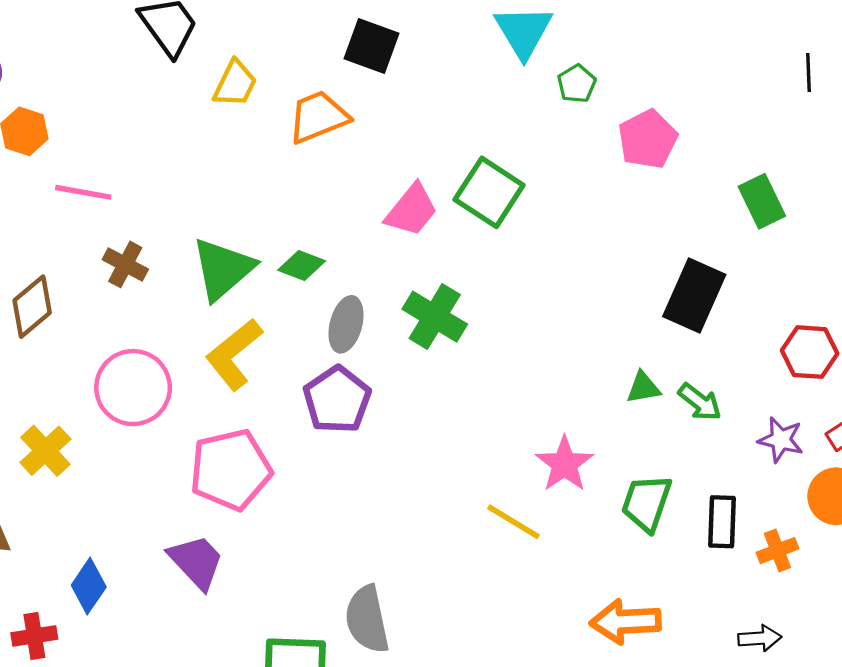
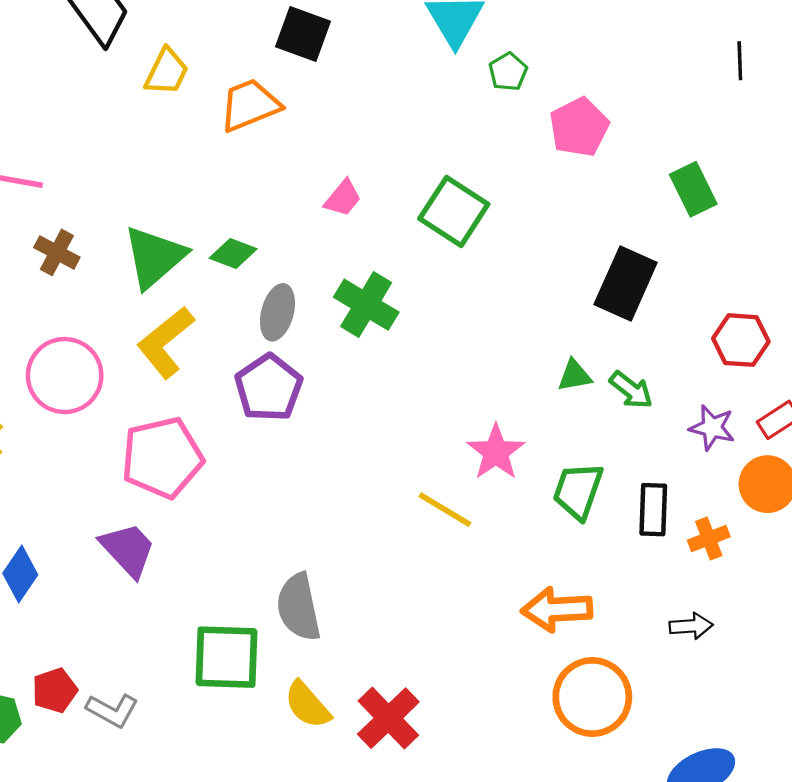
green square: (489, 192) -> (454, 211), moved
pink trapezoid: (411, 210) -> (343, 198), size x0.7

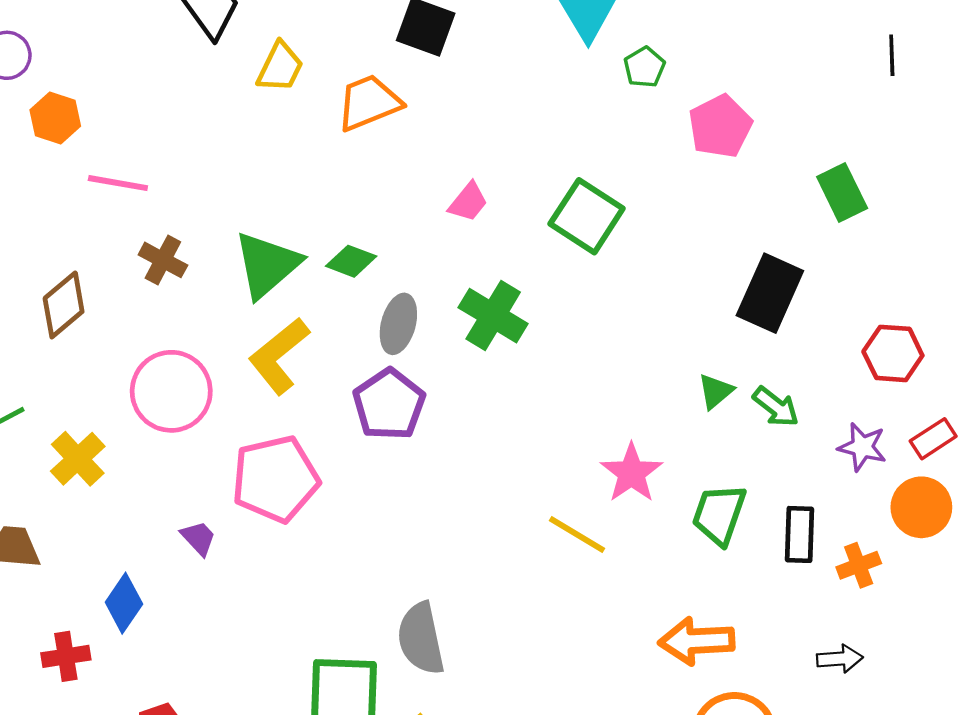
green triangle: (575, 376) -> (715, 391), turned -30
purple trapezoid: (128, 550) -> (198, 538), moved, size x0.6

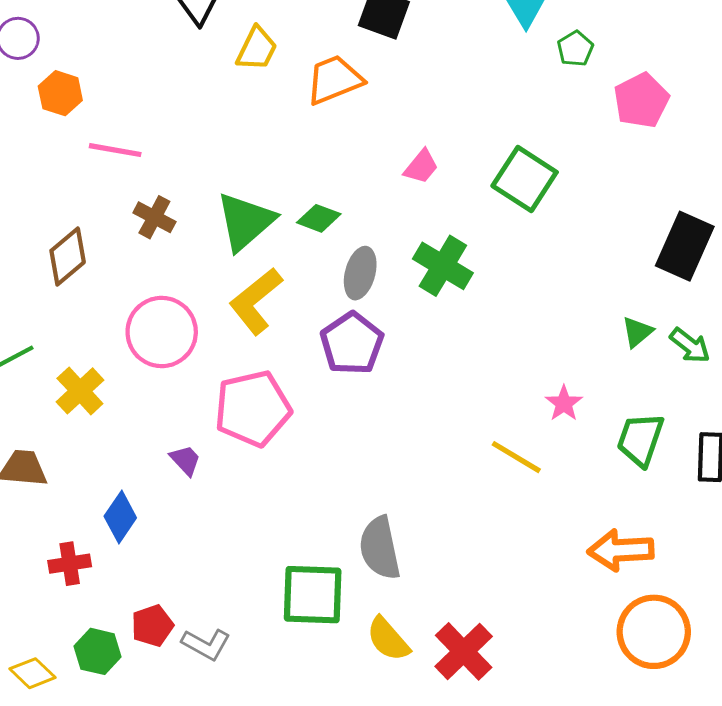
pink star: (631, 473) -> (564, 403), size x0.7

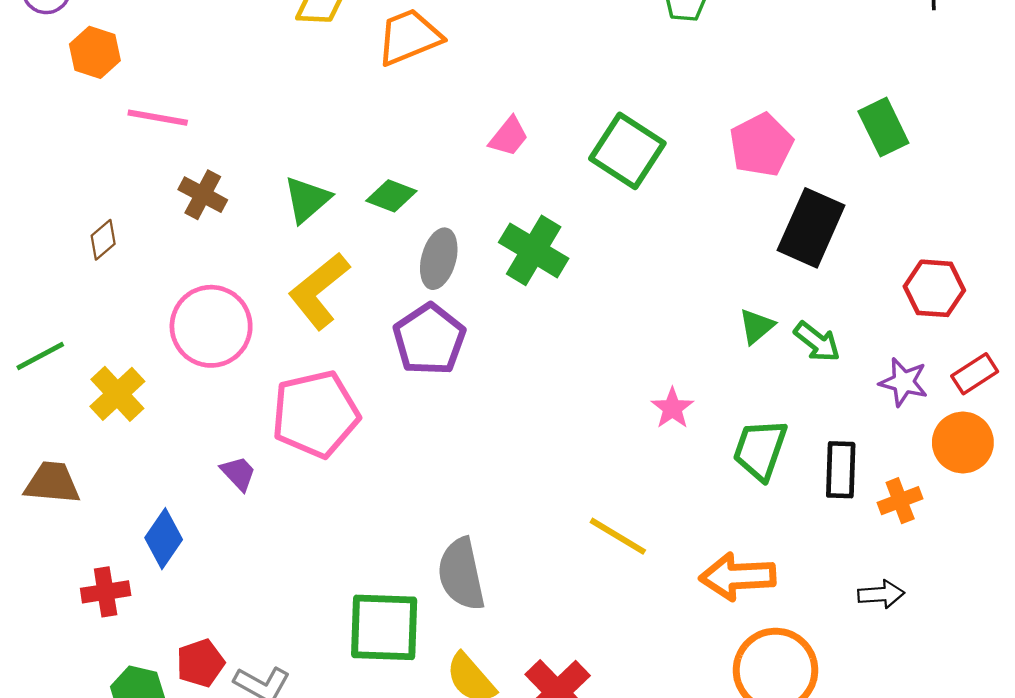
pink pentagon: (641, 100) -> (761, 145), moved
green triangle: (245, 221) -> (307, 199), size x0.7
brown diamond: (68, 257) -> (103, 240), size x0.6
yellow line: (516, 457) -> (618, 536), moved

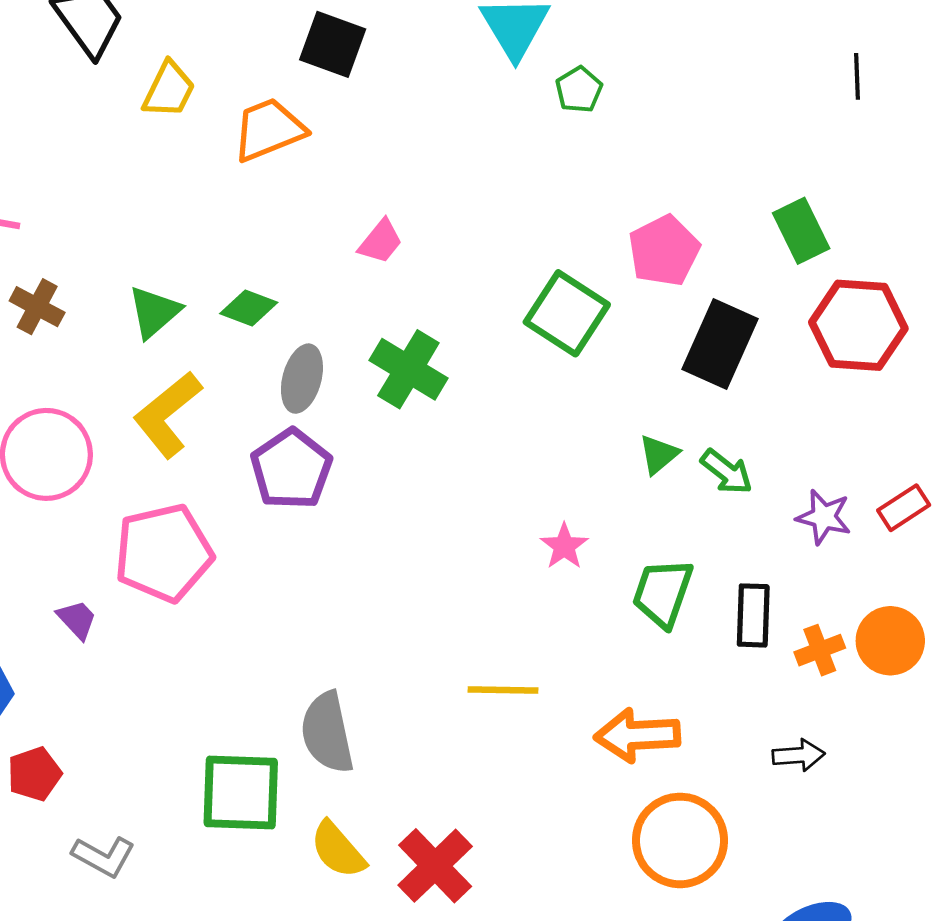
green square: (627, 151) -> (567, 313), moved
red hexagon: (934, 288) -> (858, 325), moved, size x1.4
orange circle: (963, 443) -> (890, 641), moved
yellow line: (618, 536) -> (503, 690), turned -30
red pentagon: (200, 663) -> (34, 774), moved

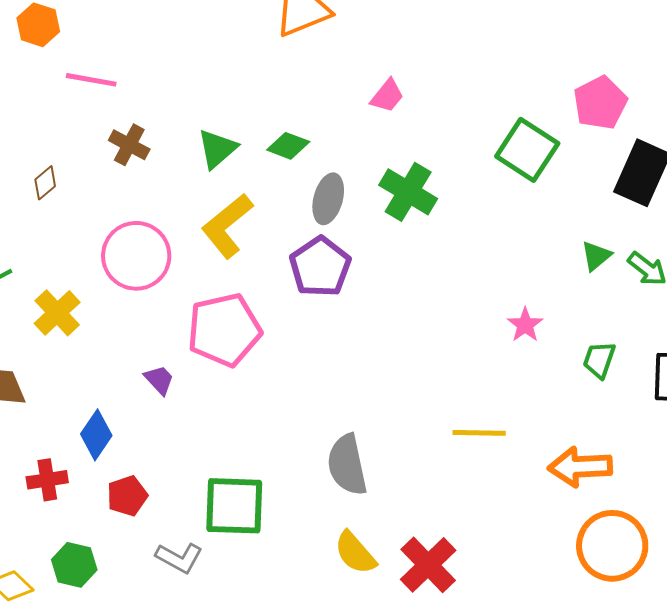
green trapezoid: (663, 593) -> (599, 360), size x0.7
green square: (241, 793) -> (234, 506), moved

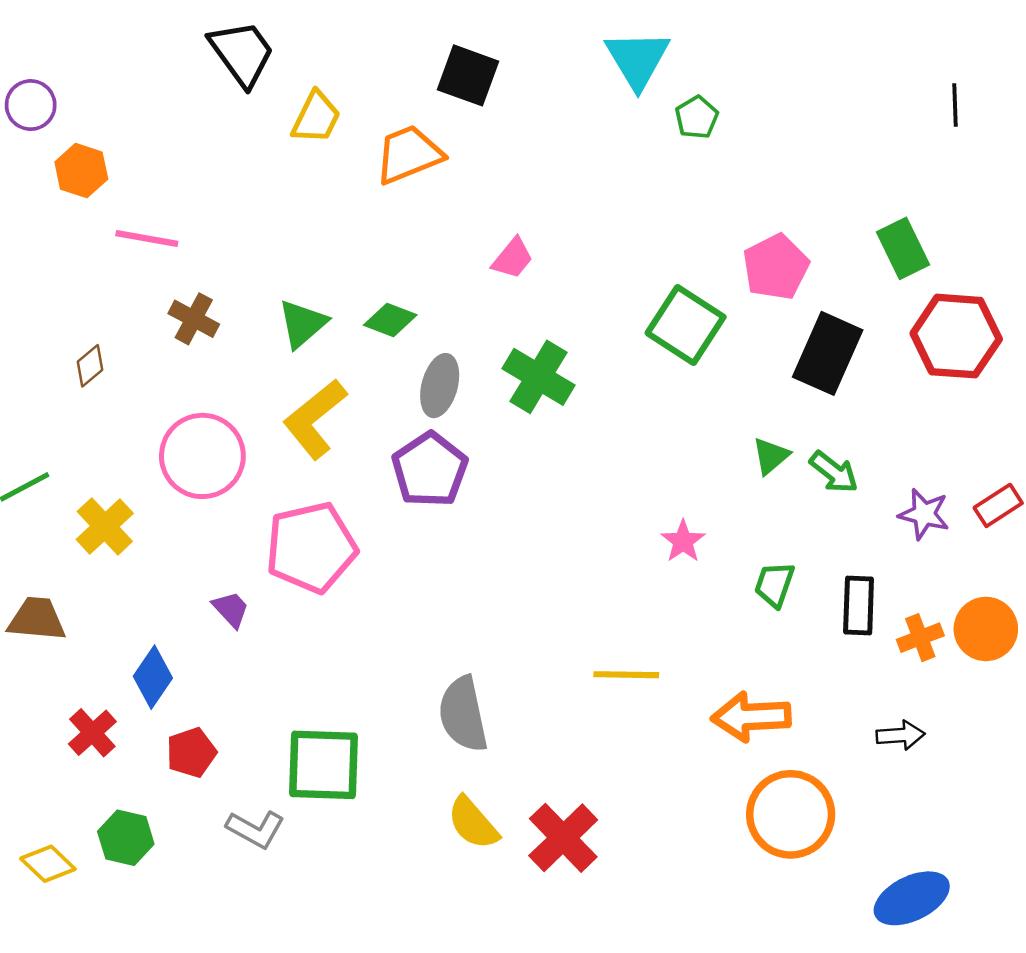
red cross: (47, 480) -> (92, 733), turned -33

